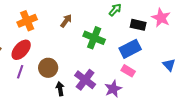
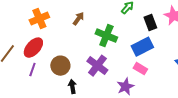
black rectangle: (138, 25) -> (150, 23), turned 56
purple cross: (85, 80) -> (97, 66), moved

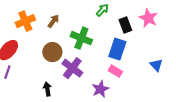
orange cross: (39, 19) -> (25, 21), moved
blue rectangle: (142, 47) -> (117, 49), turned -45
brown circle: (60, 66) -> (52, 52), moved

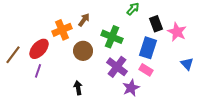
pink star: (148, 18) -> (177, 32), moved
orange cross: (25, 21) -> (62, 30), moved
purple cross: (72, 68) -> (117, 67), moved

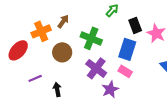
purple line: (38, 71) -> (35, 78), moved, turned 48

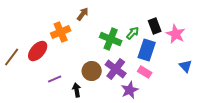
green arrow: (112, 10) -> (133, 33), moved
brown arrow: (63, 21) -> (83, 14), moved
brown circle: (62, 52) -> (92, 71), moved

